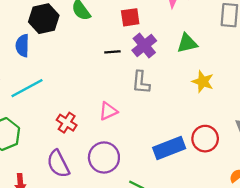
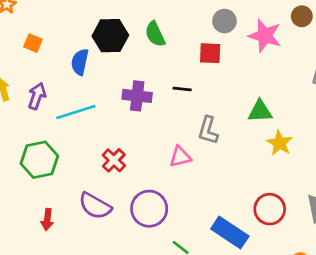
green triangle: (187, 43) -> (260, 111), moved
purple cross: (144, 46) -> (137, 96), moved, turned 35
pink triangle: (108, 111) -> (180, 157), moved
blue rectangle: (169, 148) -> (230, 232), moved, turned 44
purple semicircle: (58, 164) -> (95, 206), turned -44

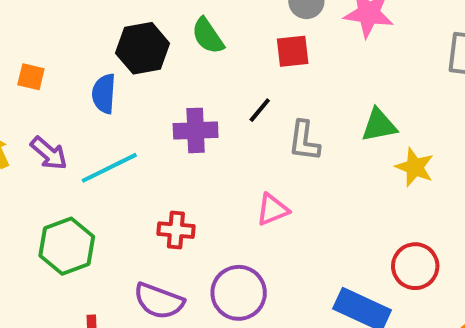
black line: (182, 89) -> (260, 110), turned -48
purple arrow: (37, 96) -> (49, 153), turned 120
gray L-shape: (208, 130) -> (304, 141), moved
red cross: (114, 160) -> (176, 230), turned -30

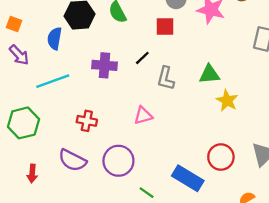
purple arrow: (49, 153) -> (19, 55), moved

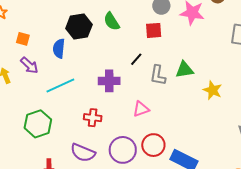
purple cross: (104, 65) -> (109, 81), moved
green triangle: (209, 74) -> (184, 70), moved
red circle: (221, 157) -> (153, 145), moved

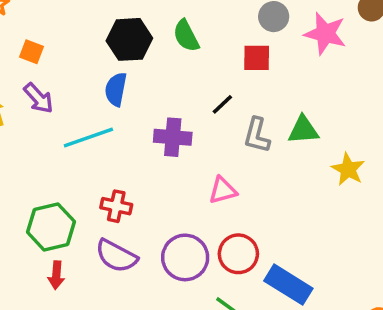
blue semicircle: (59, 48) -> (116, 89), moved
red cross: (93, 118) -> (116, 206), moved
green hexagon: (38, 124) -> (51, 227), moved

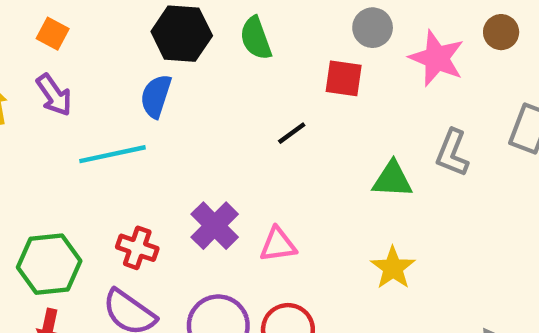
gray L-shape: (257, 135) -> (452, 153), moved
purple cross: (173, 137) -> (215, 226), moved, turned 33
yellow star: (348, 169) -> (393, 268), moved

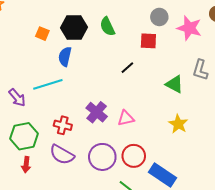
orange square: (53, 34) -> (42, 34), moved
purple arrow: (54, 95) -> (17, 98), moved
green triangle: (392, 180) -> (174, 84), turned 30

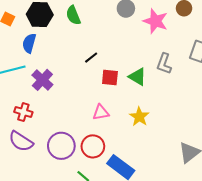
red square: (148, 41) -> (110, 77), moved
purple cross: (97, 112) -> (42, 80), moved
pink triangle: (126, 118) -> (101, 112), moved

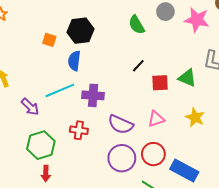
green semicircle: (73, 15) -> (137, 25), moved
purple cross: (42, 80) -> (93, 95), turned -30
purple semicircle: (21, 141) -> (121, 124), moved

